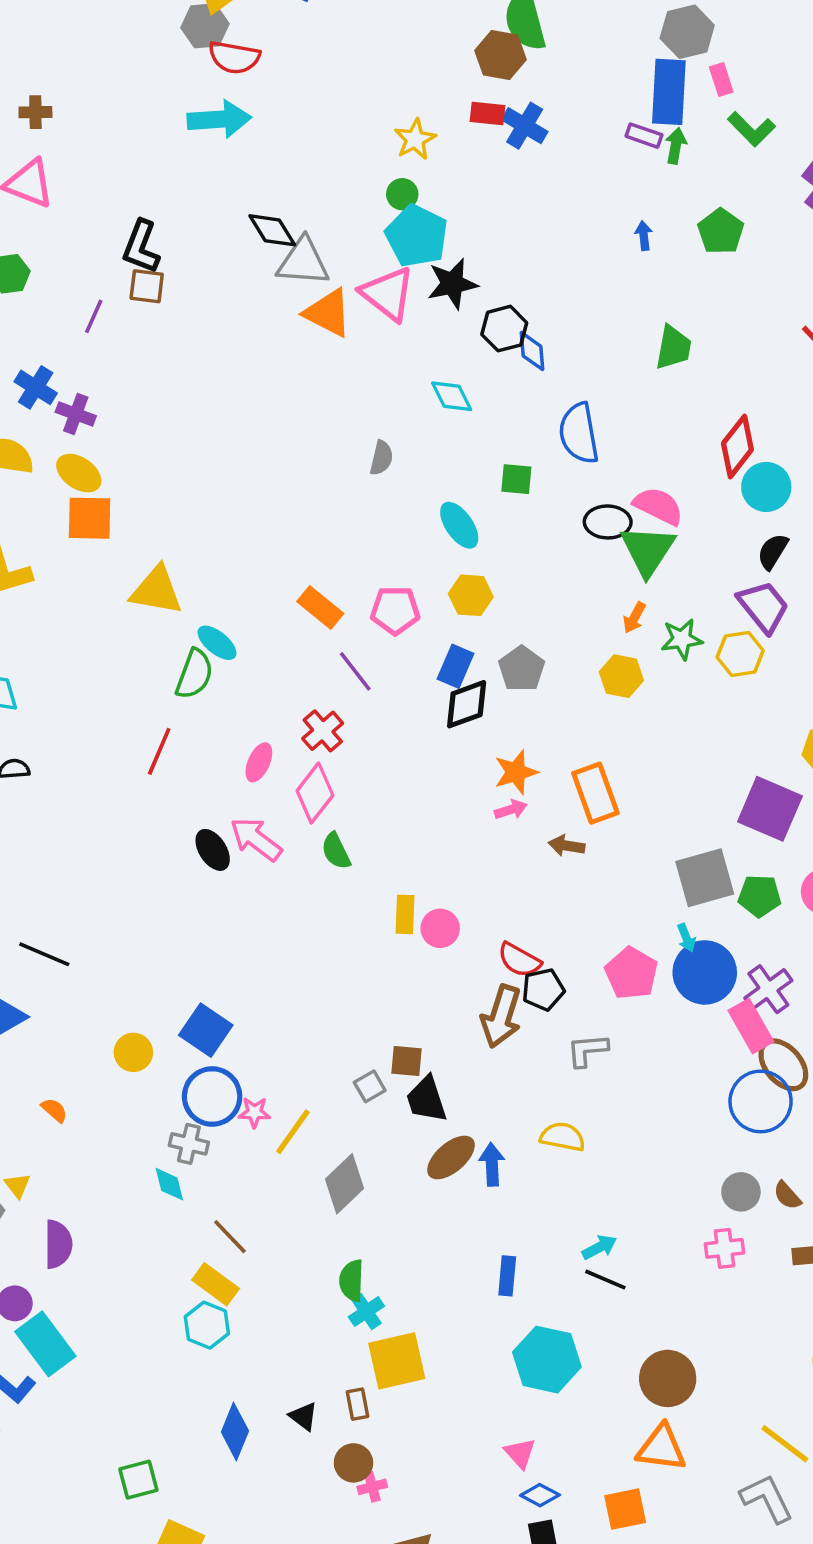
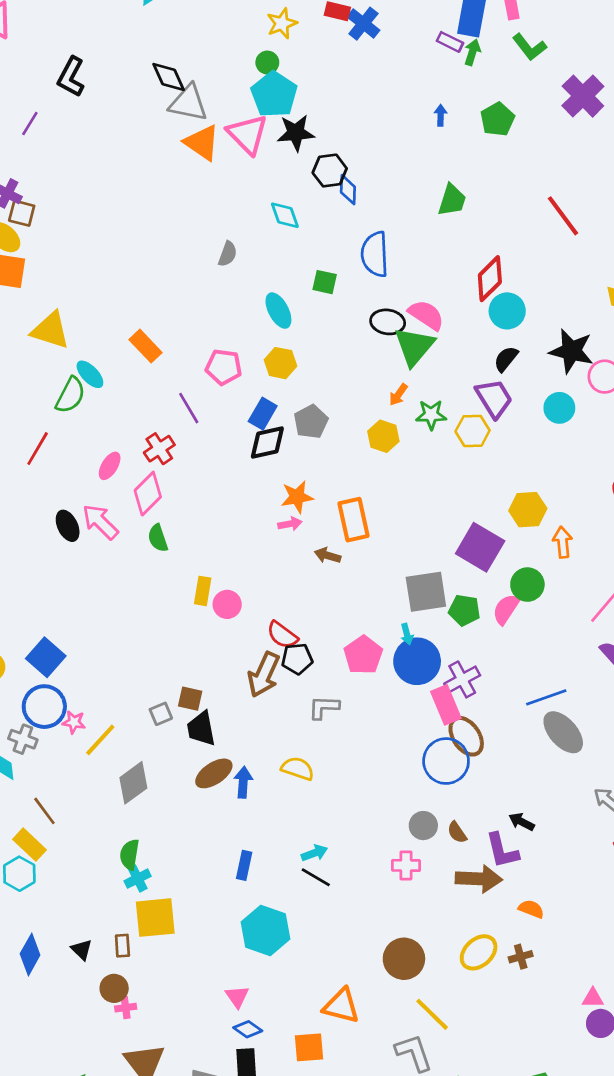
brown square: (147, 286) -> (22, 213), moved
orange rectangle: (320, 607) -> (145, 346), moved
brown circle: (668, 1378) -> (404, 959), moved

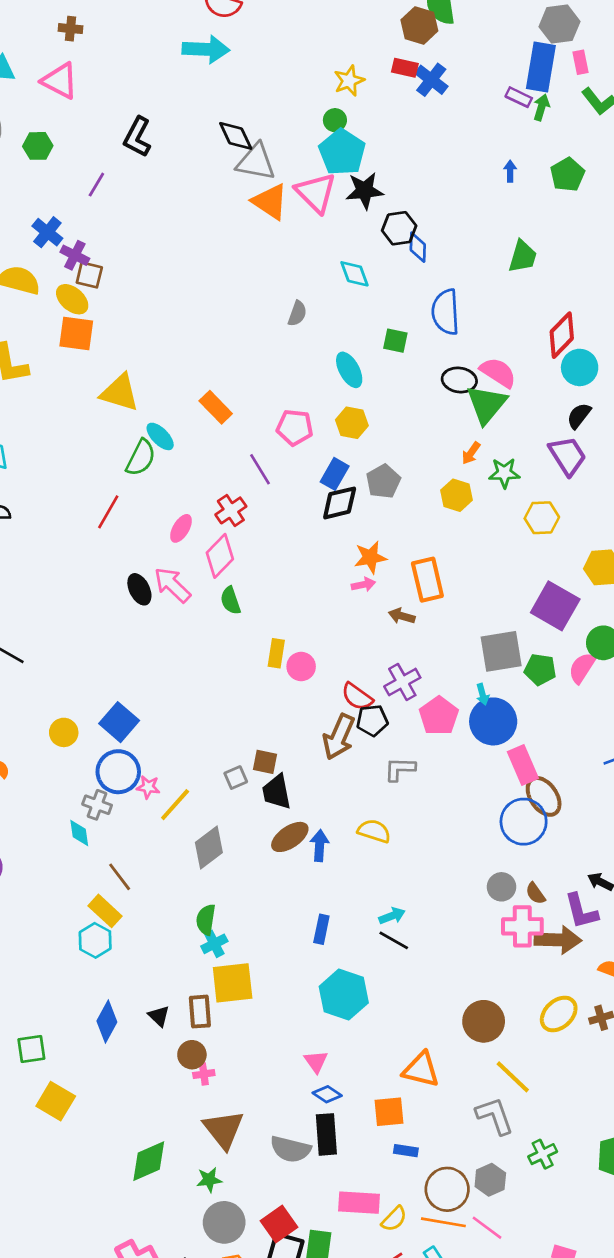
yellow hexagon: (473, 431) -> (542, 518), moved
purple cross: (462, 679) -> (402, 682), moved
pink cross: (406, 865) -> (522, 926), moved, size x1.4
brown rectangle: (122, 946) -> (200, 1012), size x1.4

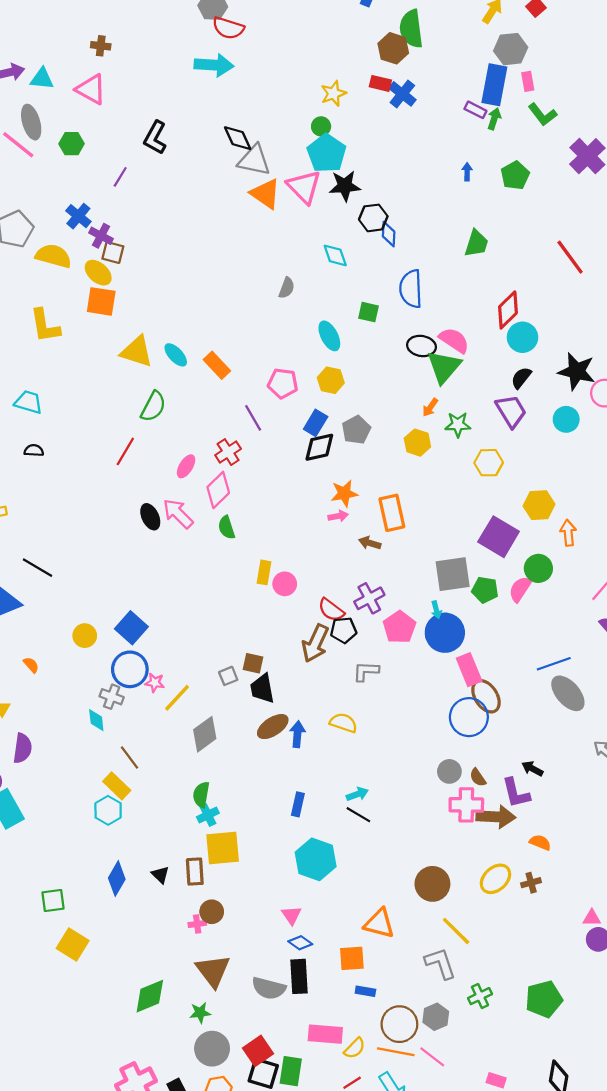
cyan ellipse: (160, 436) -> (176, 355), moved
brown circle: (192, 1055) -> (212, 912), moved

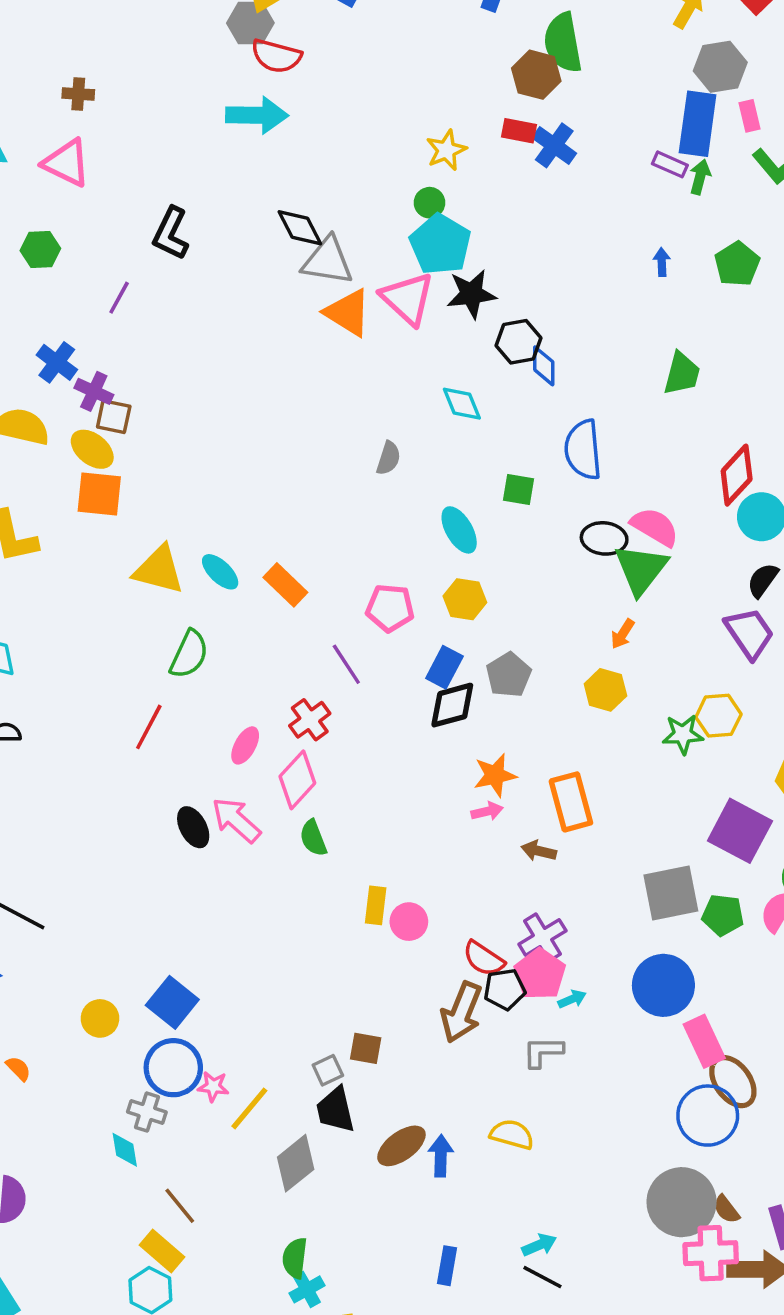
green star: (458, 425) -> (683, 734), moved
cyan arrow: (436, 610) -> (572, 999), moved, turned -96
pink pentagon: (399, 627) -> (540, 974), moved
black trapezoid: (262, 689) -> (335, 1110), moved
gray circle: (449, 771) -> (682, 1202), size x1.8

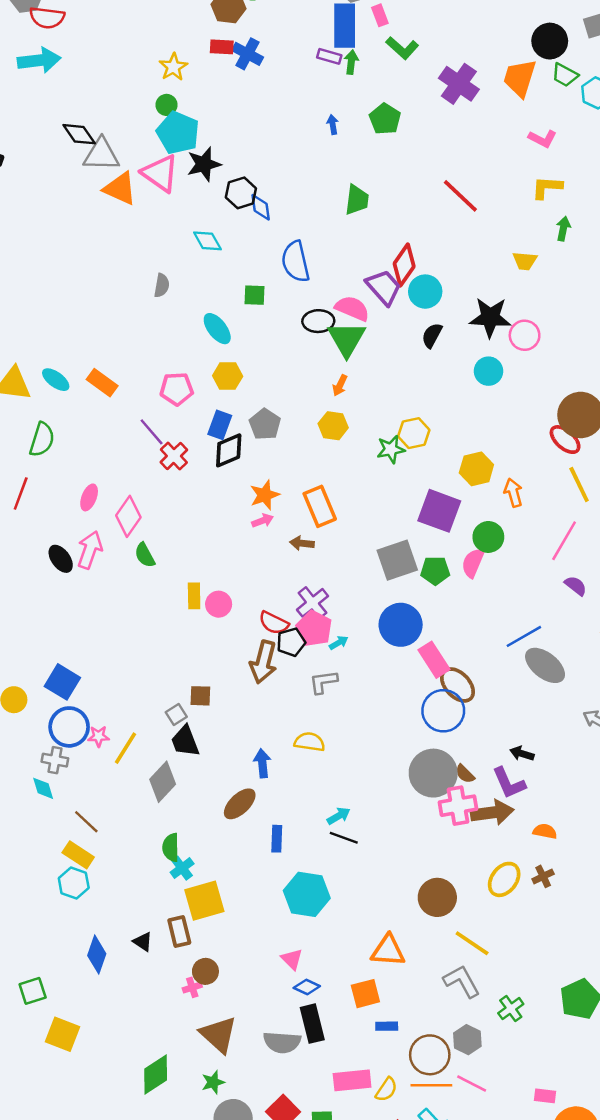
purple trapezoid: (749, 633) -> (384, 287), moved
red cross: (310, 720) -> (174, 456), moved
pink arrow: (236, 820) -> (90, 550), turned 75
brown ellipse: (401, 1146) -> (240, 804), moved

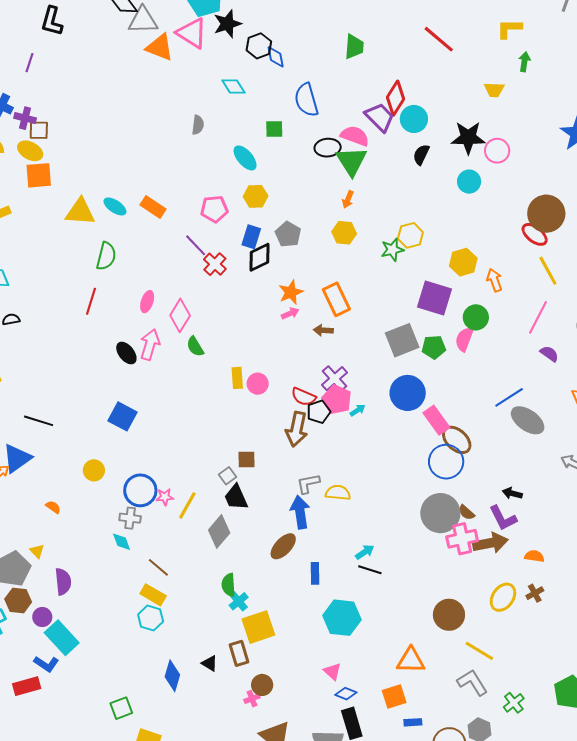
blue square: (62, 682) -> (122, 416), moved
gray L-shape: (323, 682) -> (308, 484), moved
blue arrow: (262, 763) -> (300, 512), size x1.4

